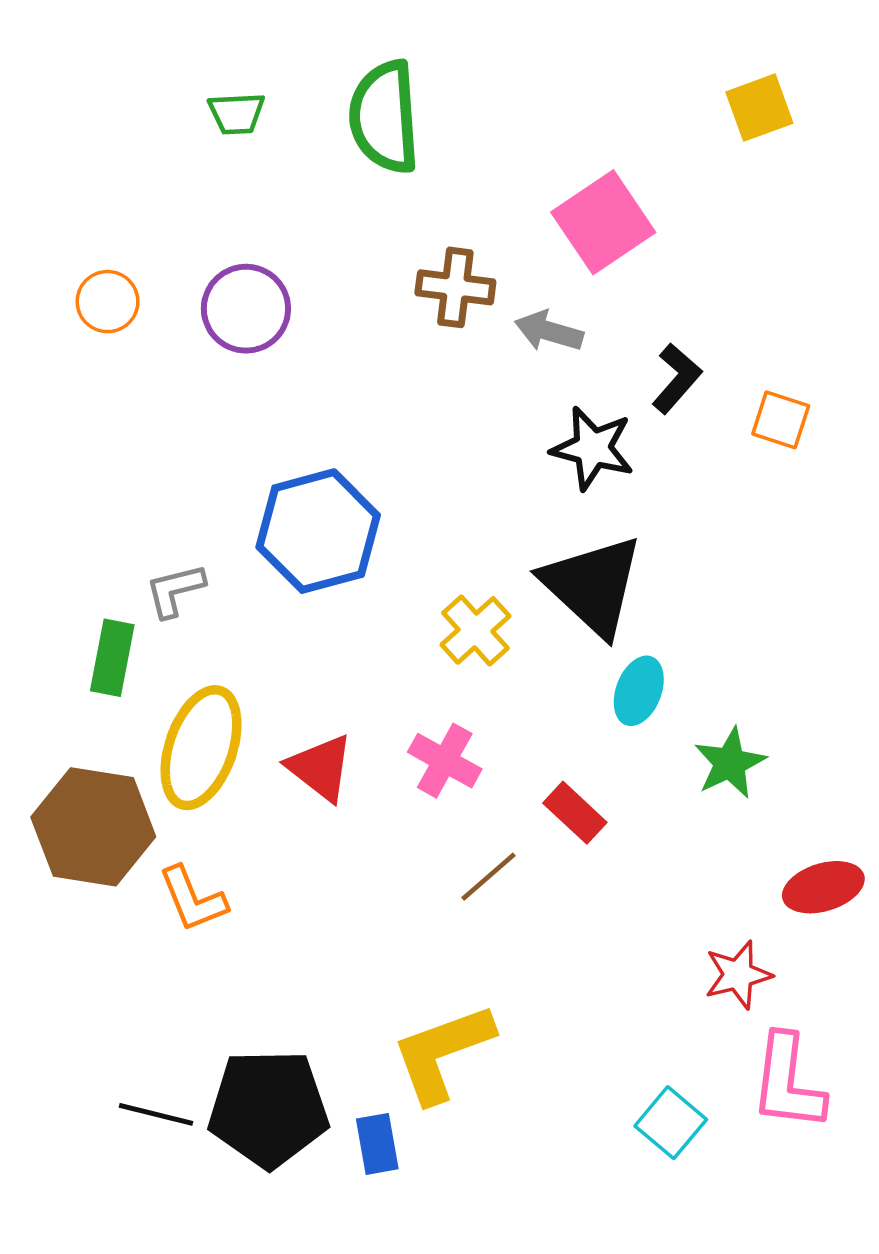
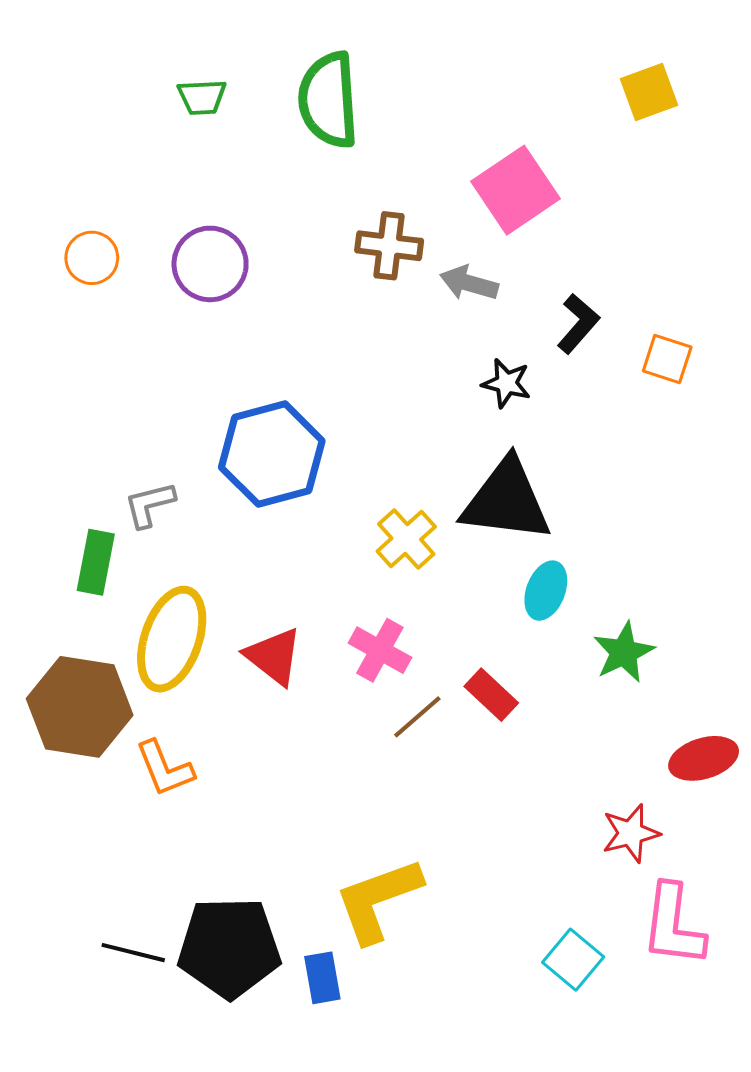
black star: (593, 448) -> (506, 383), size x0.7
black triangle: (593, 586) -> (506, 501), turned -36
brown line: (489, 877) -> (417, 717), moved

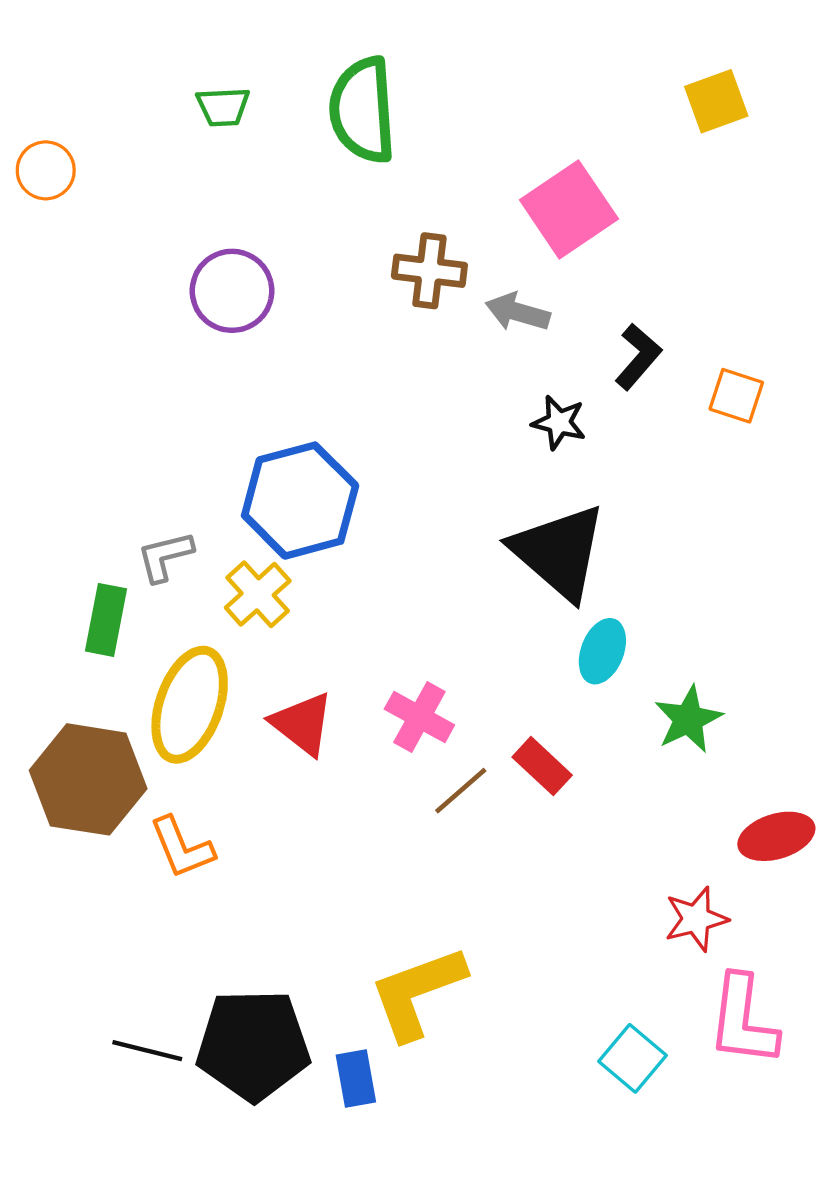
orange circle: (92, 258) -> (46, 170), moved
black triangle: (506, 501) -> (559, 552), turned 34
yellow cross: (406, 539) -> (258, 594), moved

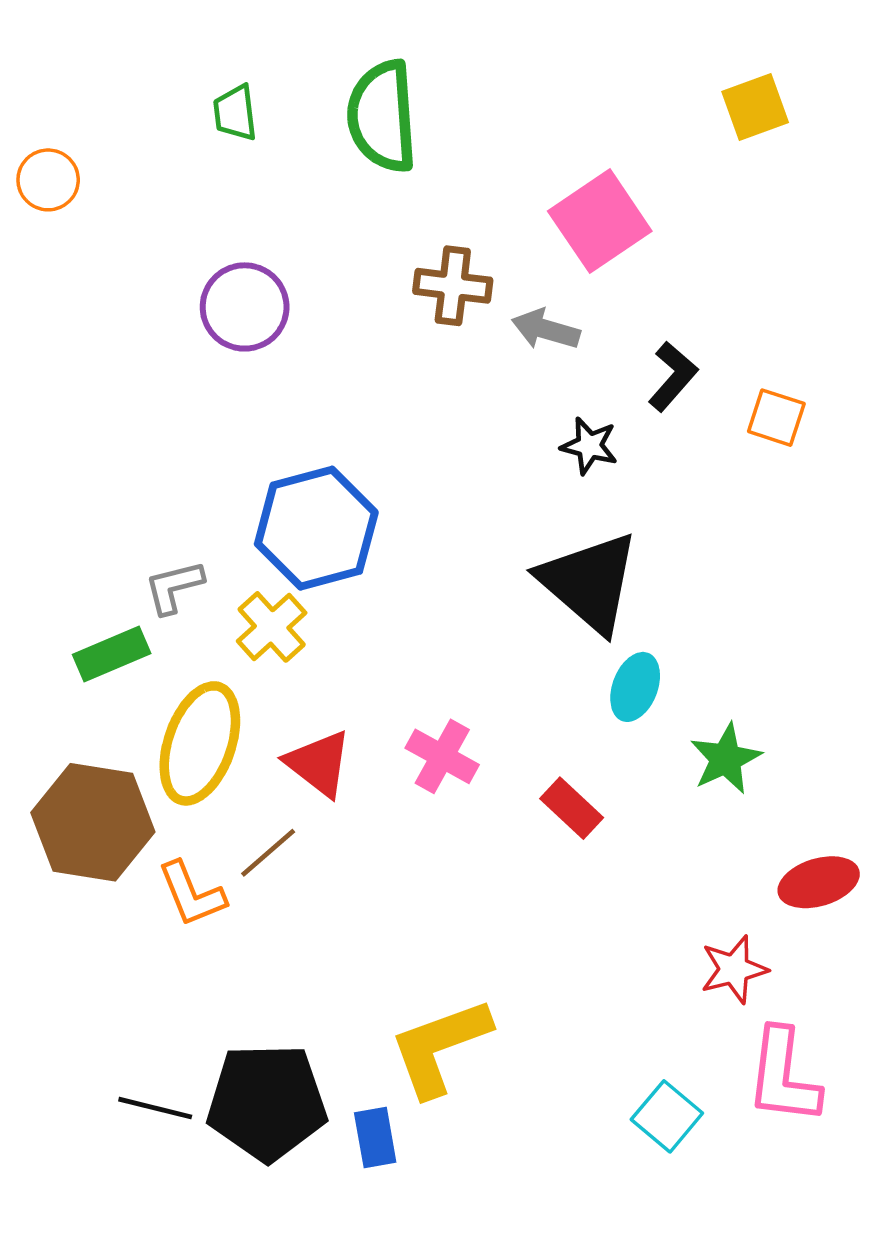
green trapezoid: (223, 107) -> (235, 113), turned 86
green rectangle: (106, 620) -> (112, 654), turned 56
brown line: (461, 791) -> (268, 853), moved

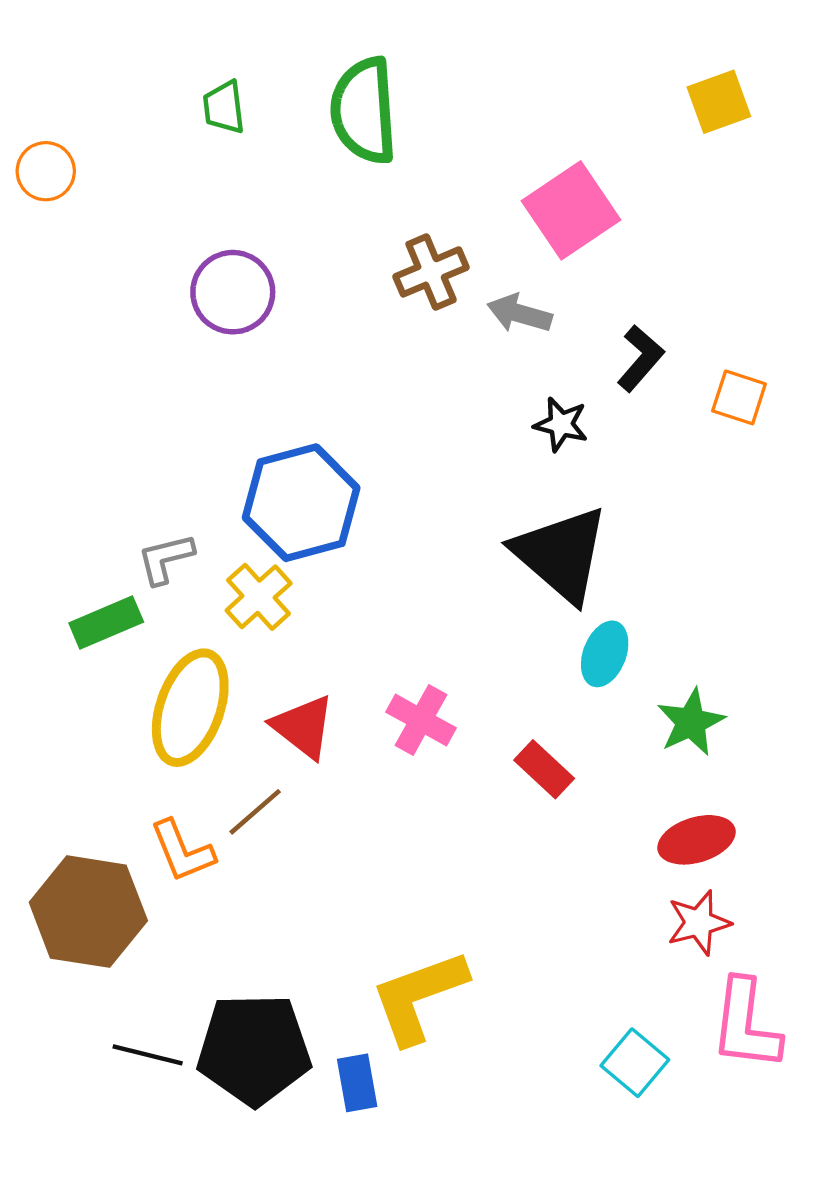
brown cross: (453, 286) -> (431, 272), turned -30
brown hexagon: (93, 822) -> (88, 912), moved
red ellipse: (819, 882) -> (696, 840), moved

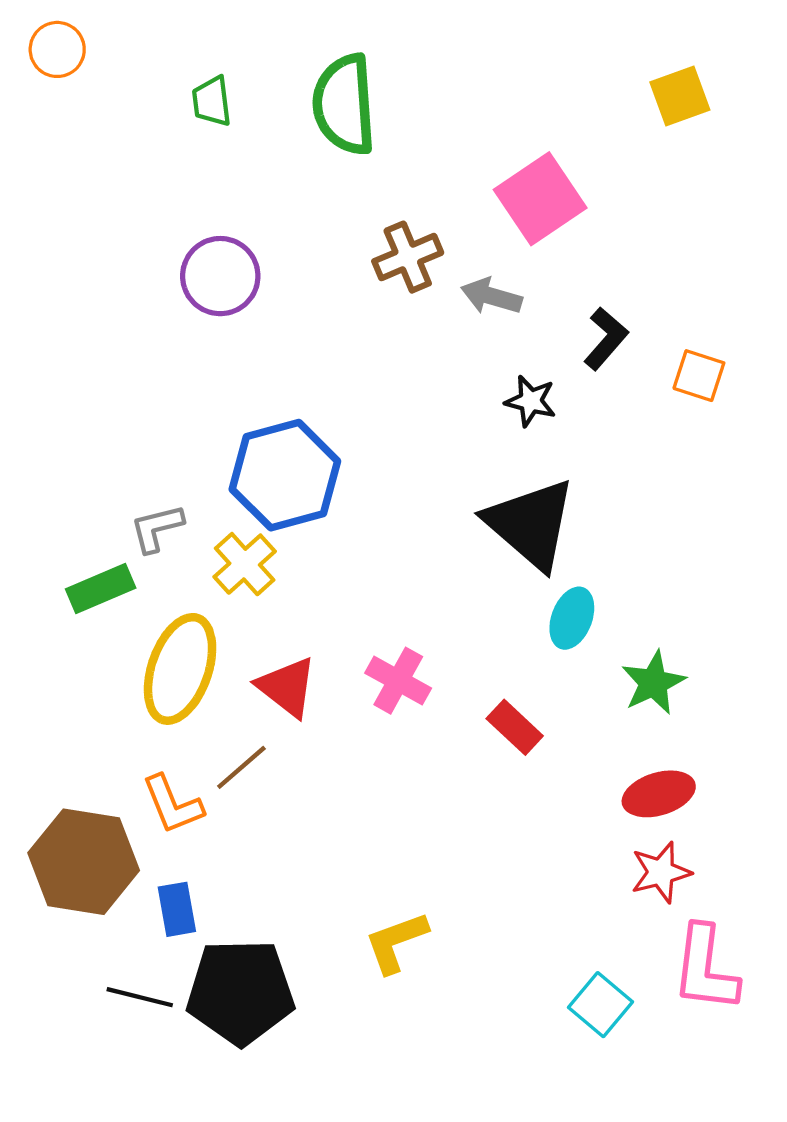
orange circle: (46, 171) -> (57, 49), moved
yellow L-shape: (419, 997) -> (396, 942), size x0.7
blue rectangle: (357, 1083) -> (177, 909), moved

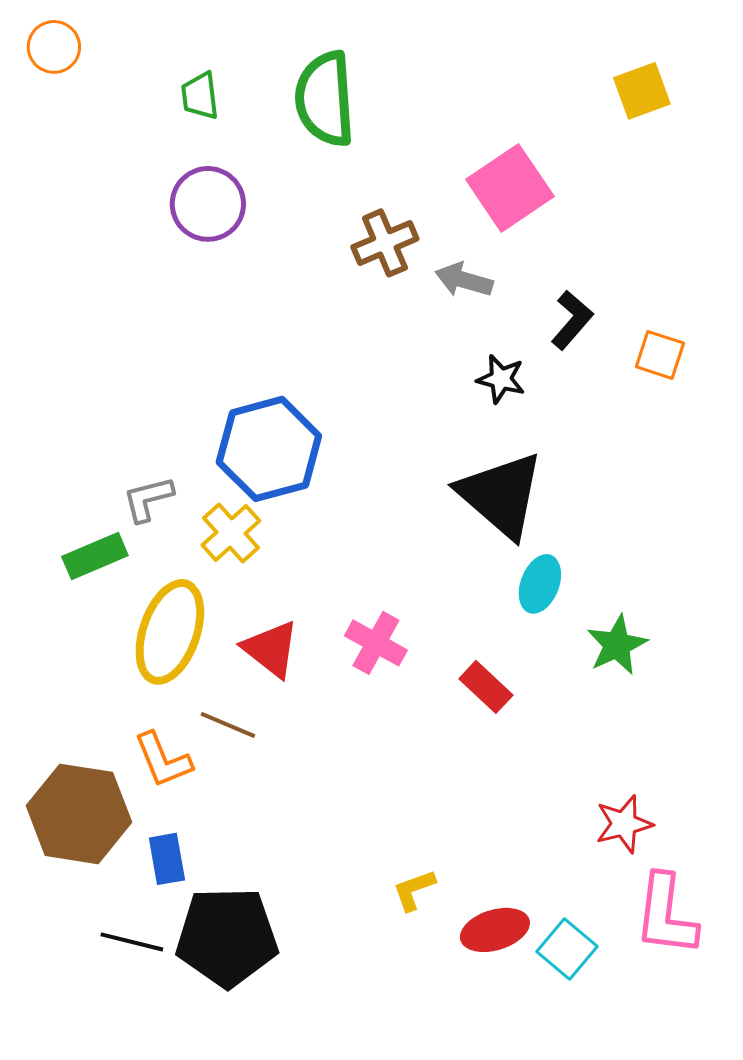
purple circle: (220, 276) -> (208, 204), moved
brown line: (241, 767) -> (228, 725), turned 64
red ellipse: (659, 794) -> (495, 930), moved
yellow L-shape: (396, 942) -> (414, 890), moved, size x0.7

